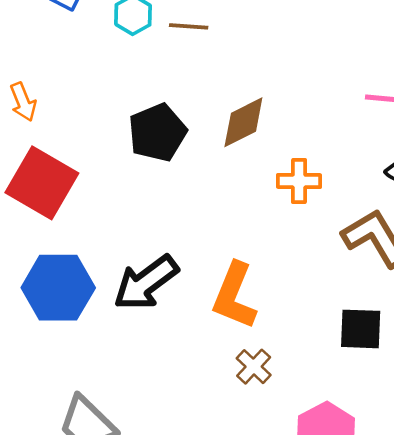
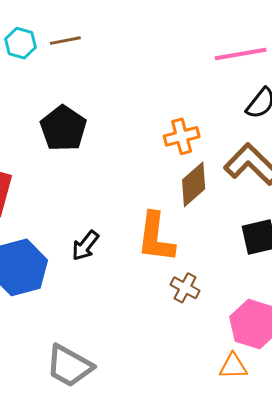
brown diamond: (243, 122) -> (194, 184), moved
black arrow: (146, 283) -> (85, 246), size x0.6

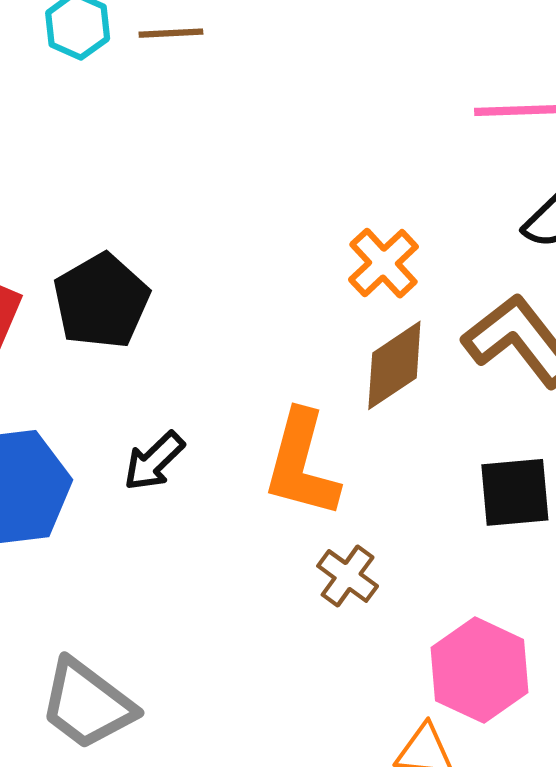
black pentagon: (63, 128) -> (101, 301), moved
orange cross: (182, 136) -> (383, 263), turned -36

